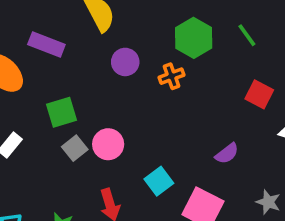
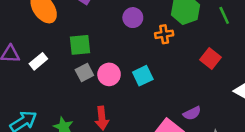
red square: (259, 94) -> (211, 59), moved
purple semicircle: (227, 153) -> (192, 113), moved
cyan square: (159, 181) -> (143, 76), moved

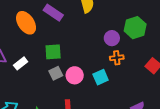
purple circle: (133, 18) -> (112, 38), moved
orange cross: (164, 34) -> (117, 58), moved

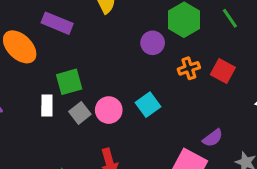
orange cross: (117, 58) -> (189, 68), moved
white rectangle: (21, 63) -> (47, 105), moved, turned -40

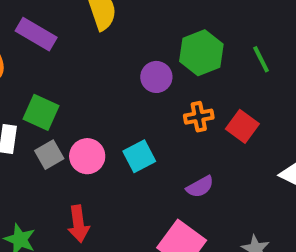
green square: (69, 82) -> (41, 112), turned 32
purple semicircle: (213, 138) -> (200, 187), moved

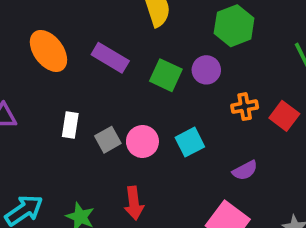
purple rectangle: (36, 34) -> (110, 58), moved
green hexagon: (201, 53) -> (234, 26), moved
green square: (41, 112) -> (166, 75), moved

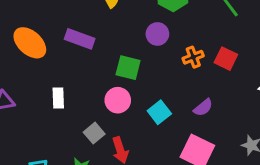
green square: (166, 75) -> (128, 68), moved
gray square: (108, 140) -> (94, 133), moved
cyan square: (190, 142) -> (159, 112), moved

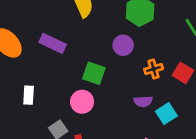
purple semicircle: (203, 108) -> (143, 101), moved, turned 30
cyan square: (159, 112) -> (166, 114), moved

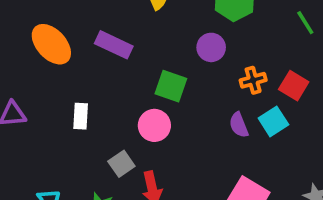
purple semicircle: (143, 101) -> (239, 125), turned 72
cyan square: (166, 114) -> (273, 121), moved

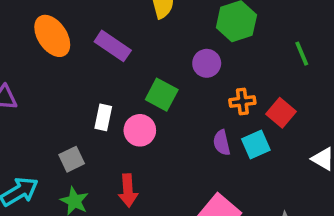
white rectangle: (81, 116) -> (103, 117), moved
gray square: (121, 164) -> (72, 159), moved

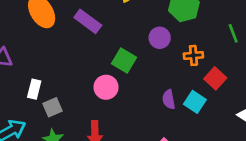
orange cross: (242, 101) -> (193, 55), moved
white rectangle: (103, 117) -> (34, 89), moved
cyan square: (256, 144) -> (195, 102), turned -35

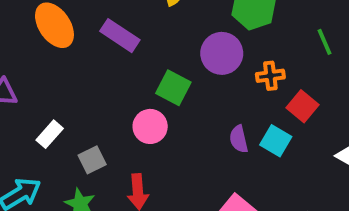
purple circle: (160, 38) -> (222, 53), size x1.4
white rectangle: (34, 89) -> (50, 134), turned 30
gray square: (53, 107) -> (92, 160), moved

